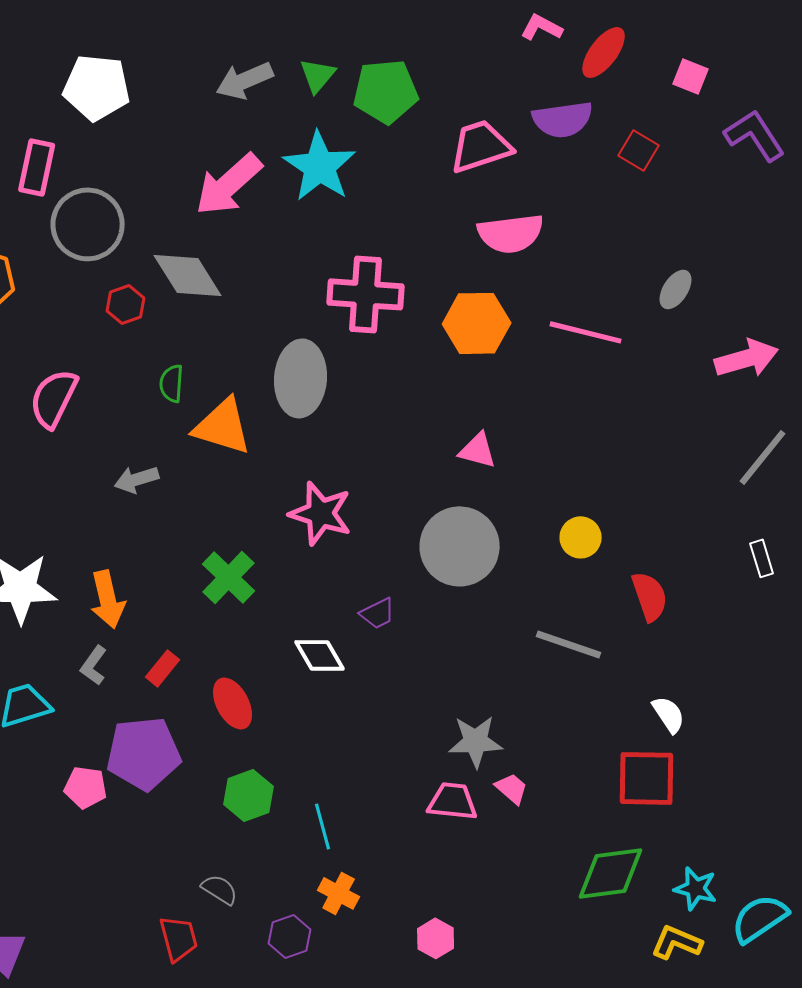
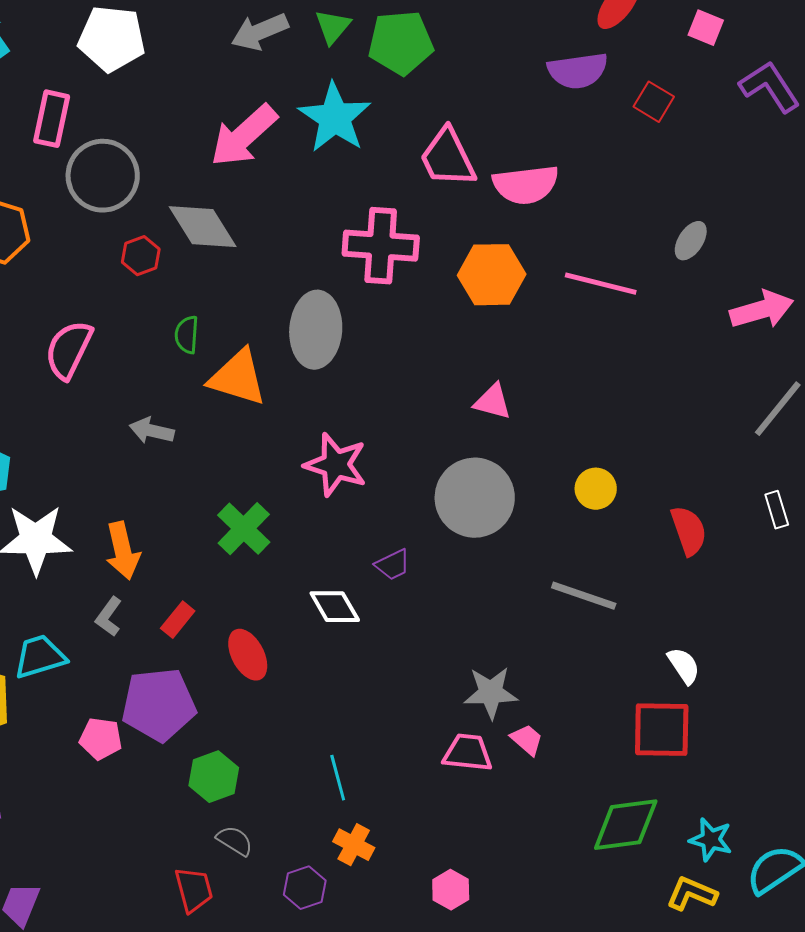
pink trapezoid: (481, 146) -> (448, 158), moved, turned -98
gray arrow: (137, 479) -> (152, 431), turned 30
red semicircle: (650, 596) -> (689, 531), moved
green hexagon: (249, 795) -> (214, 777), moved

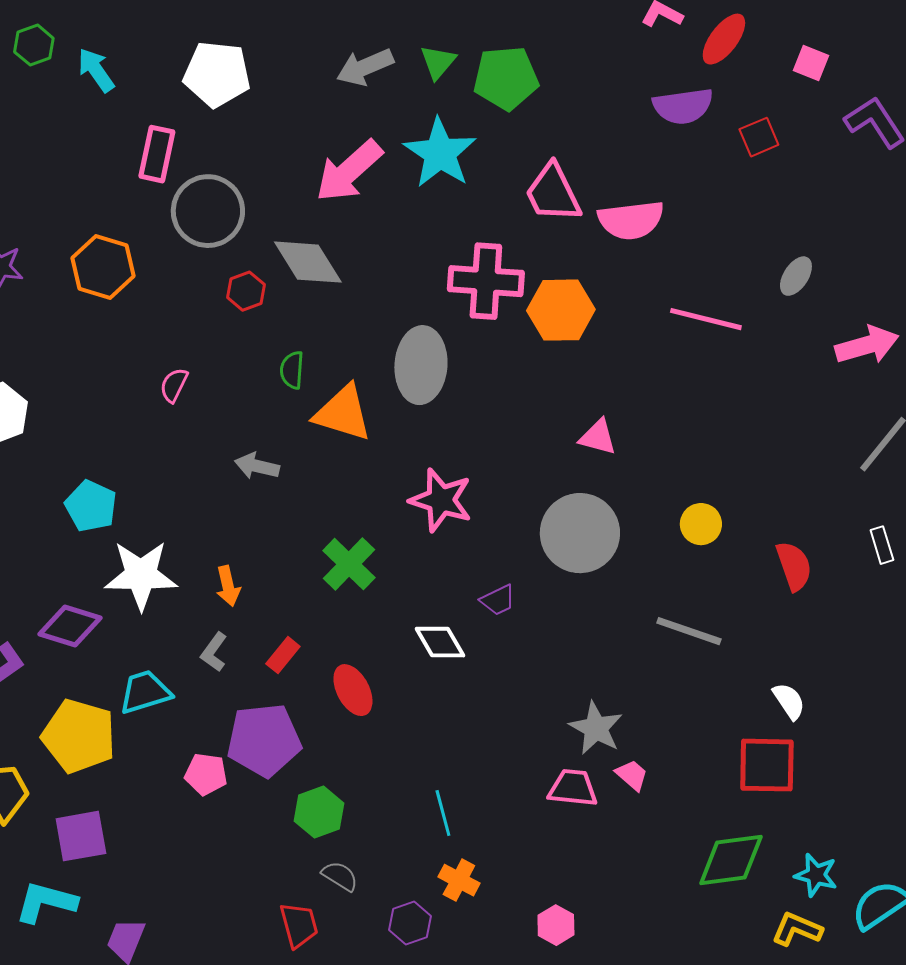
red square: (654, 102) -> (759, 137), turned 36
orange hexagon: (492, 275) -> (561, 310), moved
pink semicircle: (69, 350) -> (174, 385), size x0.6
orange arrow: (123, 551) -> (228, 586), size x0.7
gray star: (491, 693) -> (596, 728), turned 30

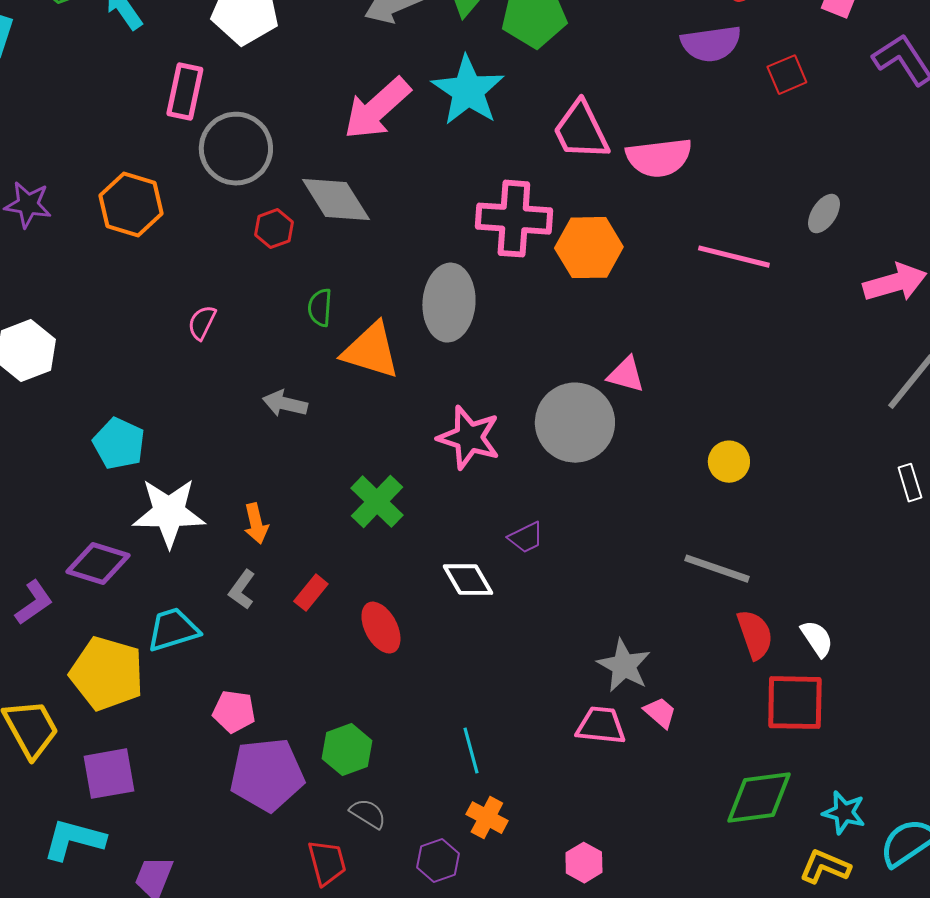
gray circle: (580, 533) -> (575, 423), moved
red semicircle: (794, 566) -> (755, 635), moved
purple pentagon: (264, 740) -> (267, 775), moved

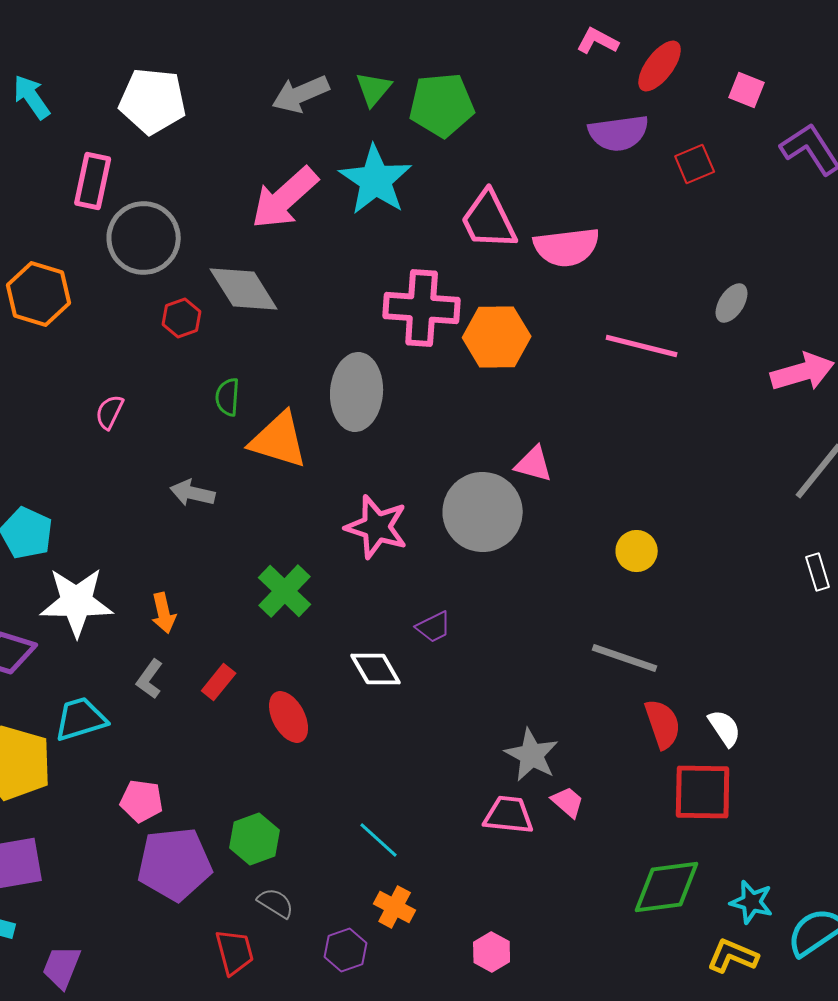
cyan line: (471, 751) -> (379, 840), turned -33

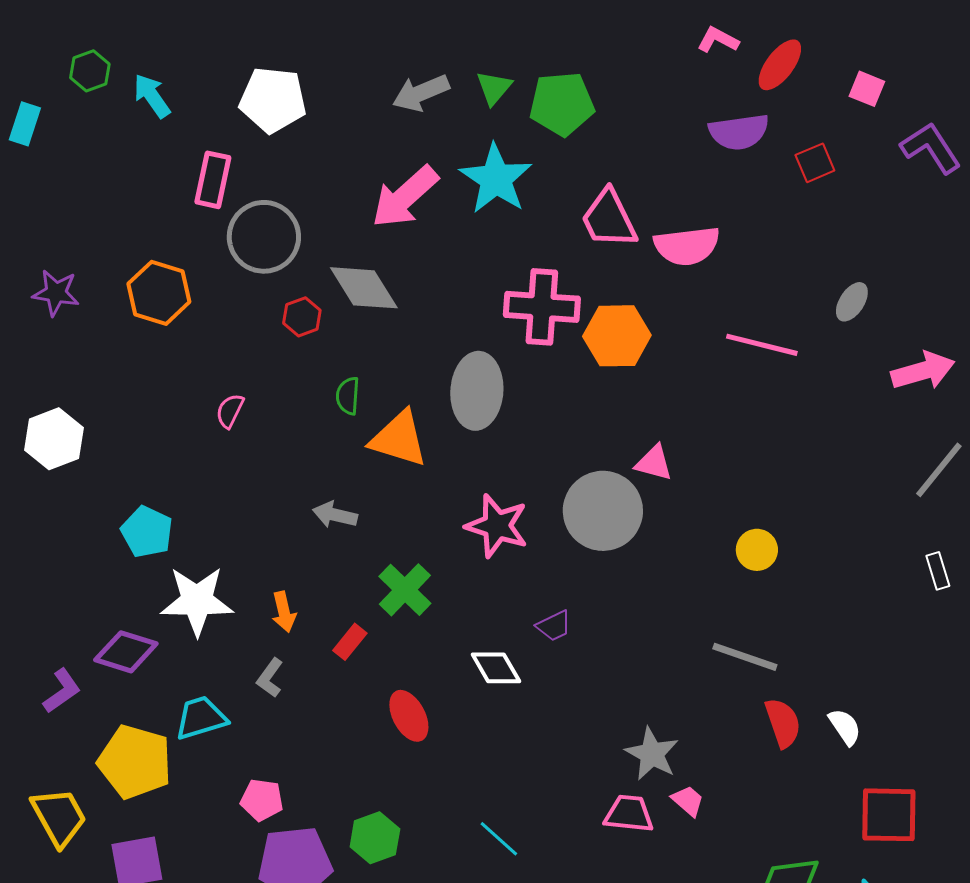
gray arrow: (193, 493) -> (335, 515), moved
red rectangle: (219, 682) -> (350, 642), moved
red square: (703, 792) -> (889, 815), moved

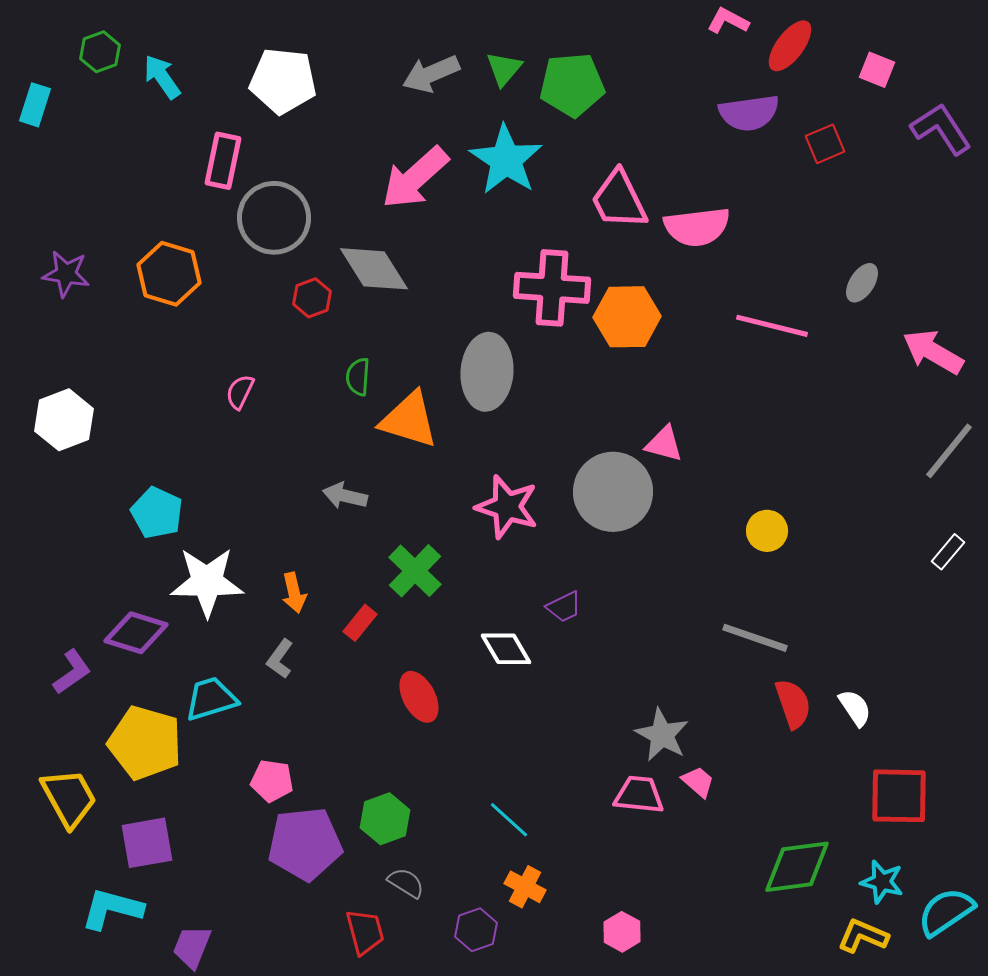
pink arrow: (923, 371) -> (933, 352), turned -134
white rectangle: (938, 571) -> (948, 552), turned 57

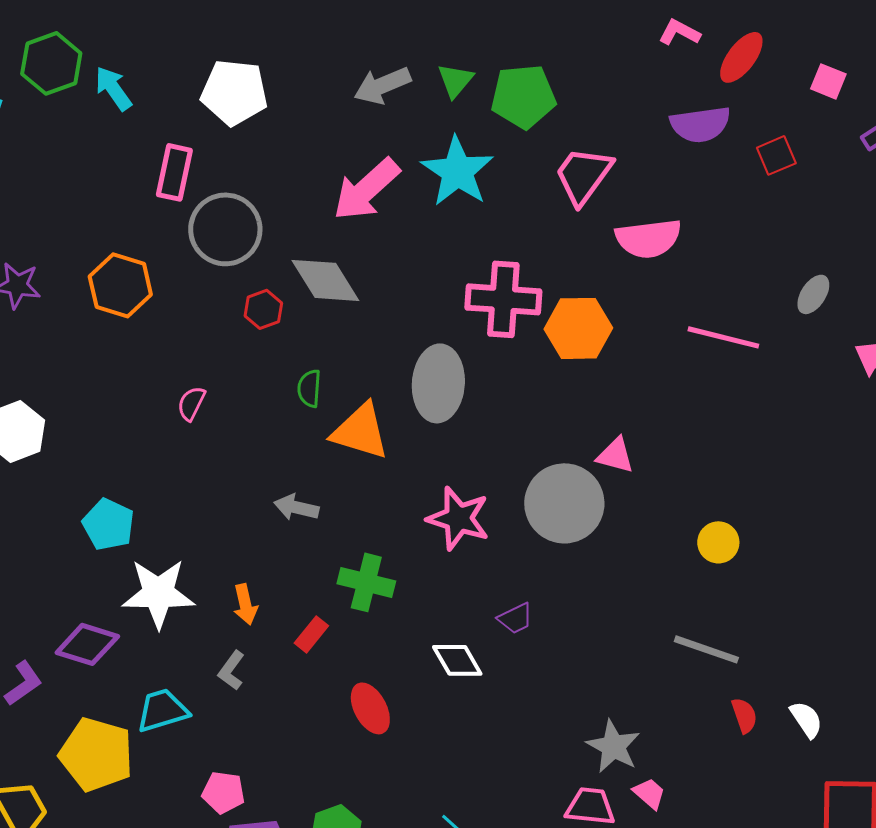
green hexagon: (100, 52) -> (51, 63), size x1.5
pink trapezoid: (619, 200) -> (583, 175), moved, turned 62
green cross: (415, 571) -> (366, 582), turned -30
red semicircle: (793, 704) -> (744, 715), size x0.7

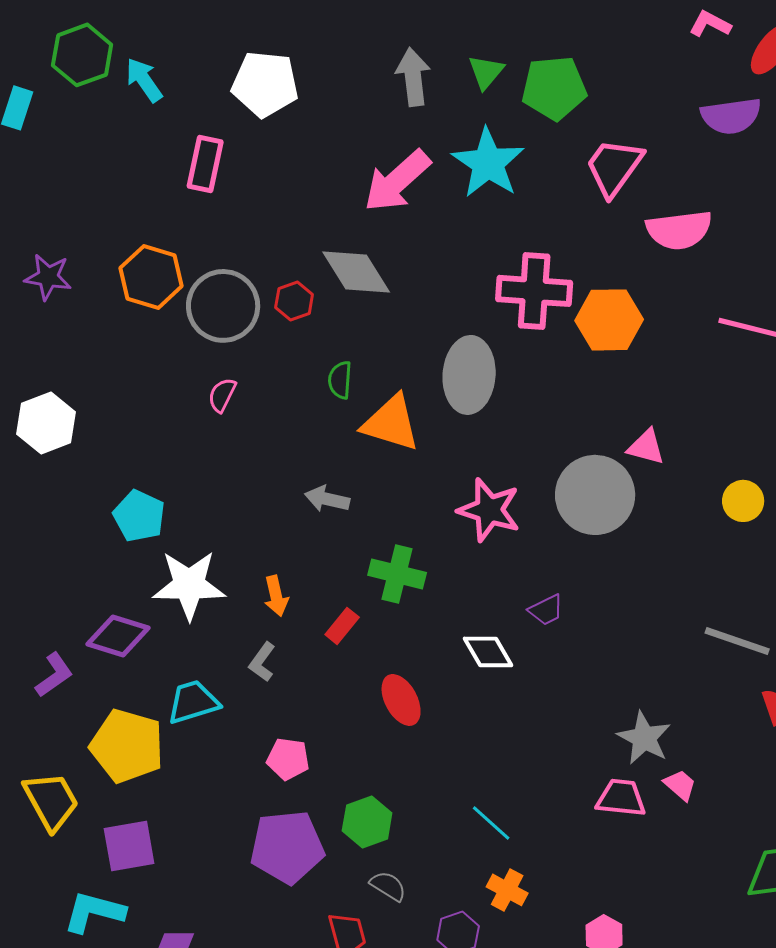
gray arrow: (382, 85) -> (413, 77), turned 106
gray circle: (225, 229) -> (223, 306), moved
yellow circle: (718, 542) -> (743, 501), moved
pink pentagon: (223, 792) -> (288, 759), moved

